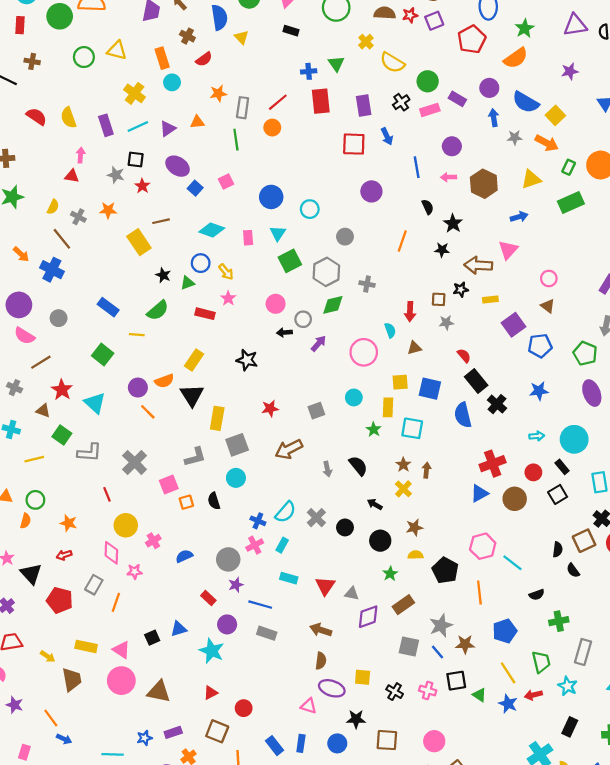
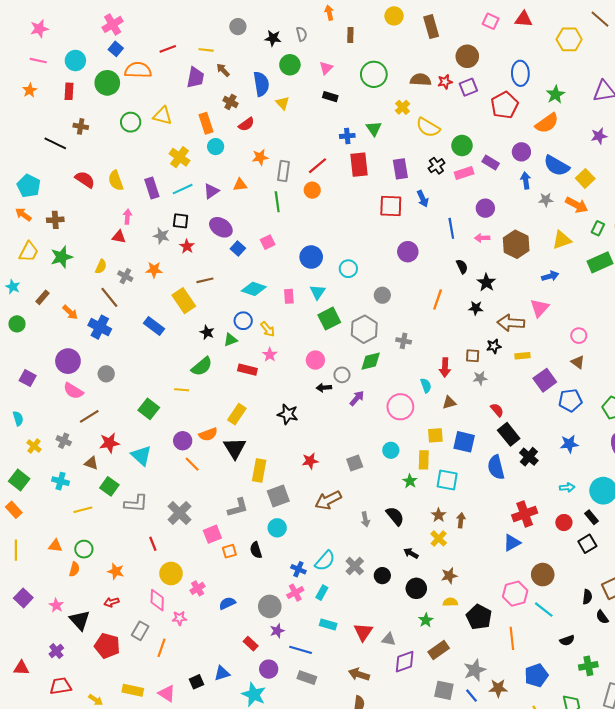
blue rectangle: (108, 307) -> (154, 326), moved
red star: (62, 390) -> (109, 443), turned 30
brown circle: (515, 499) -> (543, 575), moved

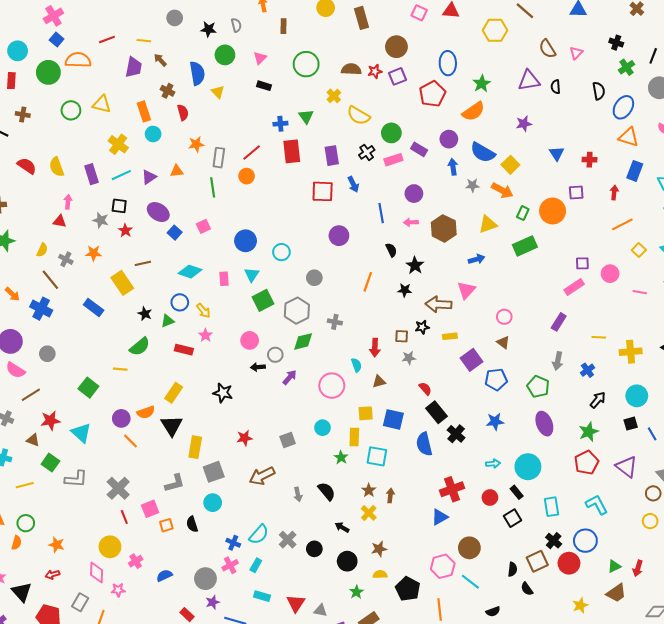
red semicircle: (246, 124) -> (183, 112), turned -70
red line: (153, 544) -> (124, 517), moved

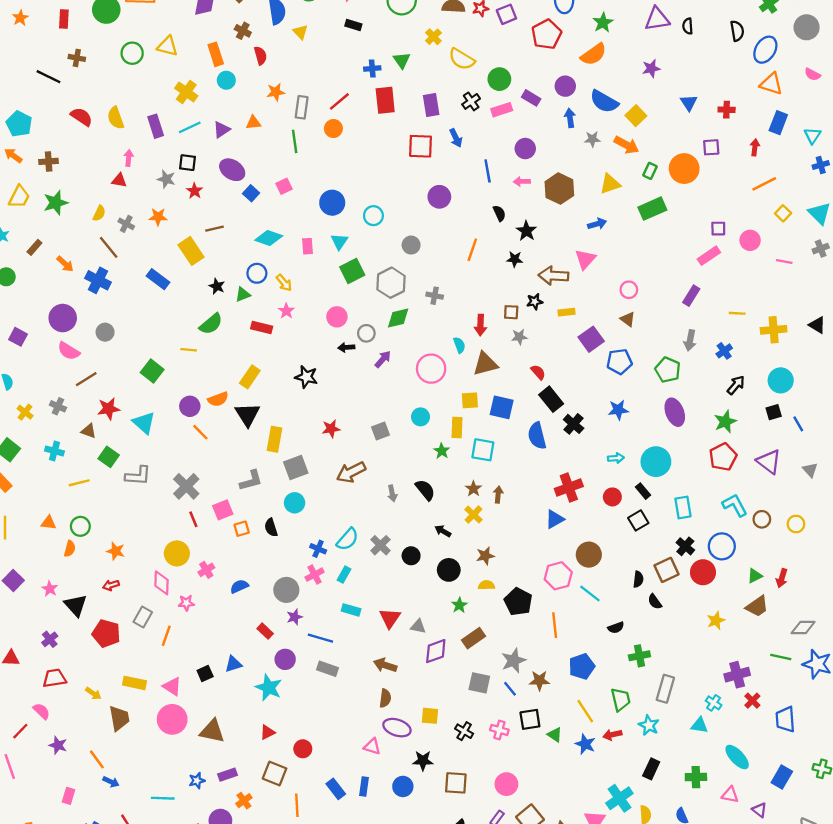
brown triangle: (379, 381) -> (485, 364), size x1.6
brown circle: (653, 493) -> (762, 519), moved

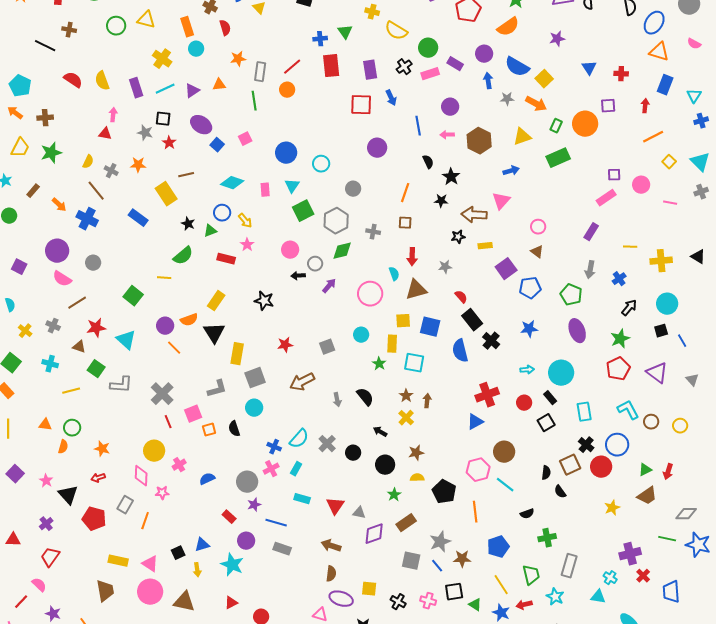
yellow cross: (433, 37) -> (372, 12), turned -32
brown square: (511, 312) -> (405, 223), moved
red trapezoid: (54, 678) -> (50, 557), turned -45
yellow arrow: (93, 693) -> (197, 570), moved, turned 48

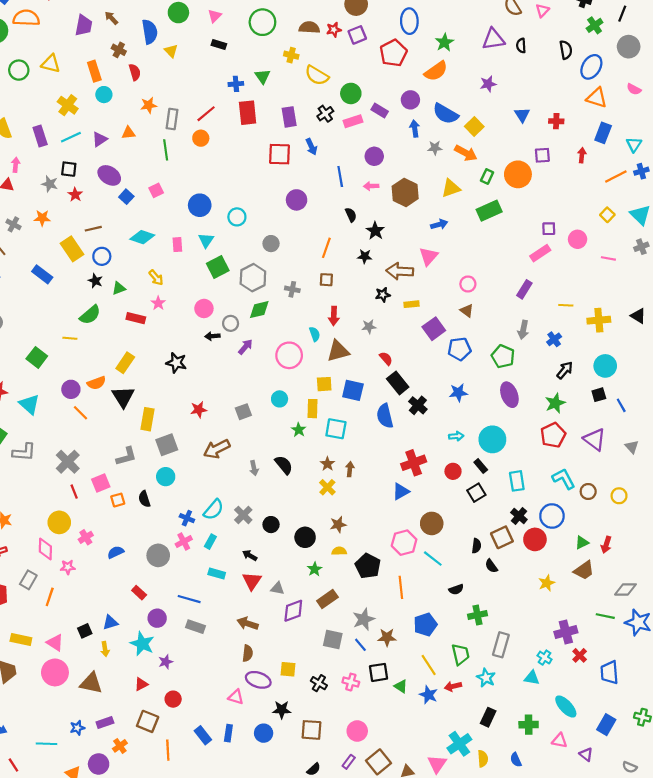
orange line: (653, 137) -> (616, 176), moved
blue circle: (222, 213) -> (102, 256), moved
black arrow: (380, 432) -> (250, 555), moved
purple star: (254, 505) -> (166, 662), moved

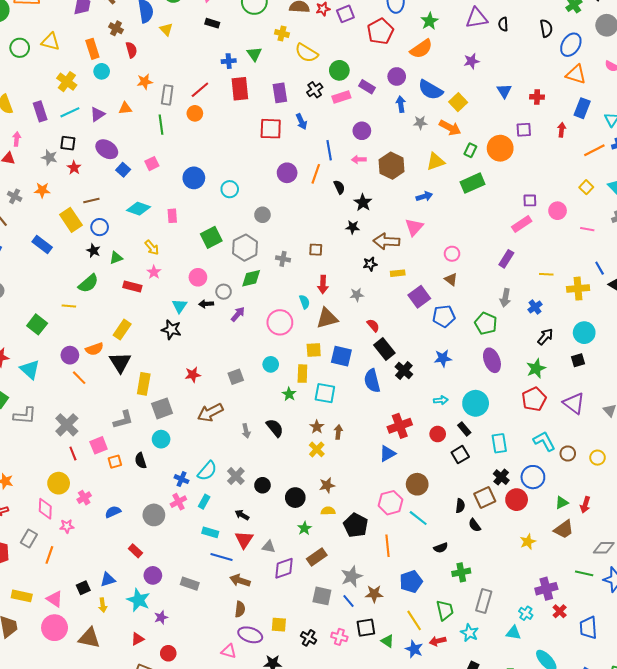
cyan triangle: (206, 240) -> (179, 306), moved
orange line: (326, 248) -> (316, 174), moved
blue line: (621, 405) -> (600, 268), moved
blue line: (189, 599) -> (221, 557), moved

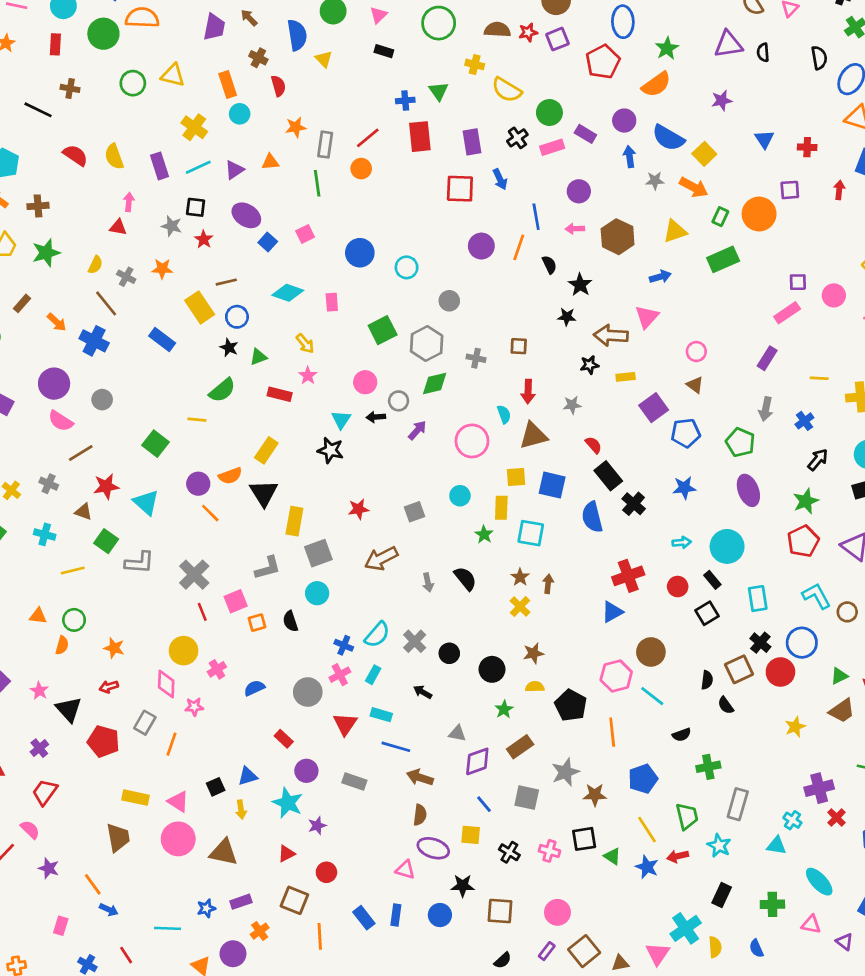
red triangle: (244, 540) -> (345, 724), moved
blue line: (349, 601) -> (484, 804), moved

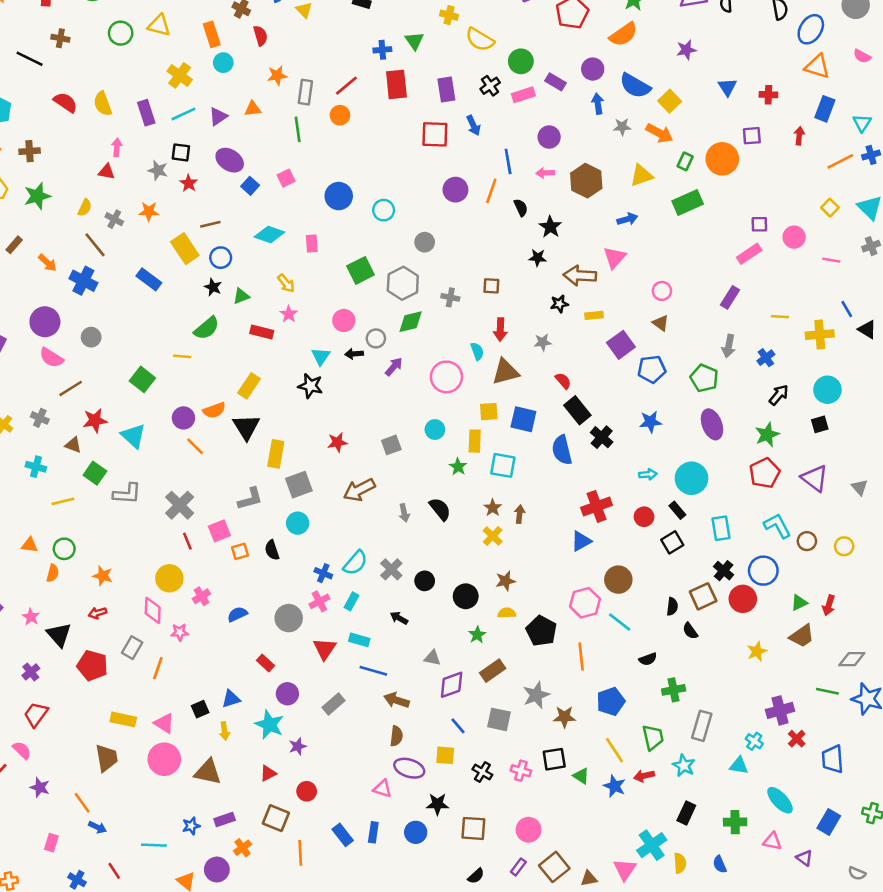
gray rectangle: (354, 781) -> (334, 704), turned -60

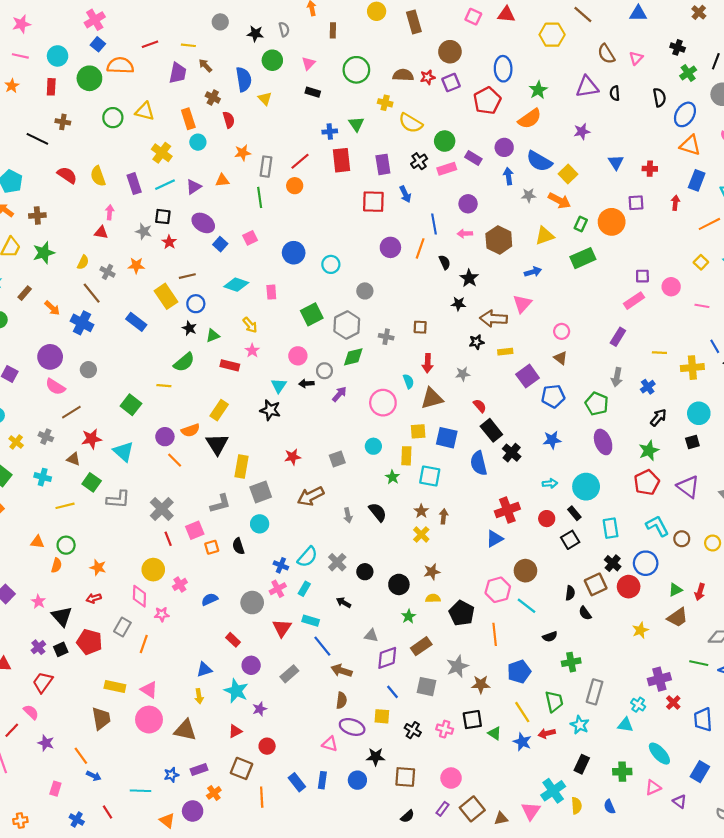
blue line: (373, 671) -> (322, 646), turned 35
black square: (200, 709) -> (61, 649), moved
pink triangle: (772, 841) -> (653, 788), turned -35

